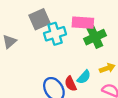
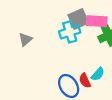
gray square: (39, 19) -> (78, 19), moved

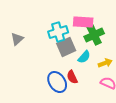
gray square: (78, 19) -> (66, 47), moved
cyan semicircle: (98, 74) -> (84, 57), moved

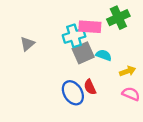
pink rectangle: (83, 22) -> (90, 27), moved
green cross: (94, 35) -> (118, 18), moved
cyan semicircle: (84, 57) -> (104, 55), moved, turned -112

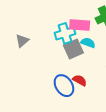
cyan semicircle: (104, 55) -> (88, 43), moved
red semicircle: (90, 87) -> (80, 80), turned 144

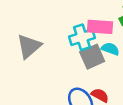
gray triangle: (22, 41) -> (29, 46), size x1.5

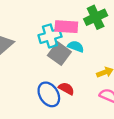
gray square: (92, 57) -> (59, 54), turned -30

